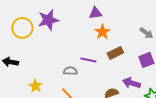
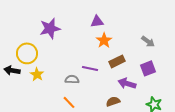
yellow circle: (22, 28) -> (27, 53), moved
purple arrow: (131, 83) -> (127, 83), moved
yellow star: (35, 86) -> (37, 74), moved

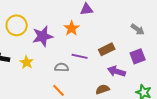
purple star: (50, 28) -> (43, 36), moved
orange star: (104, 40) -> (72, 28), moved
yellow circle: (27, 53) -> (17, 25), moved

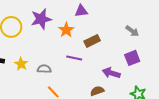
purple star: (43, 36) -> (41, 19), moved
brown rectangle: (107, 49) -> (92, 41), moved
gray semicircle: (62, 67) -> (44, 69), moved

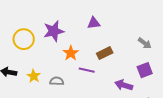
orange star: (66, 30) -> (71, 53), moved

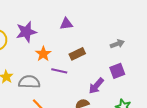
gray arrow: (145, 43) -> (117, 44), turned -56
gray semicircle: (57, 81) -> (29, 82), size x1.5
purple arrow: (124, 85) -> (96, 86), turned -66

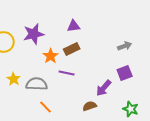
brown rectangle: (77, 54) -> (72, 49), moved

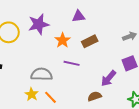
brown rectangle: (72, 49) -> (90, 41), moved
orange star: (51, 56) -> (63, 40), moved
yellow star: (14, 79) -> (32, 94), moved

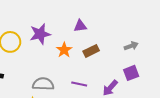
purple line: (72, 63) -> (79, 84), moved

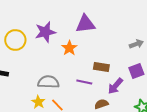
purple triangle: (80, 26) -> (85, 24), size x1.5
brown rectangle: (91, 51) -> (101, 67), moved, turned 35

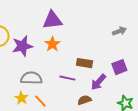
purple triangle: (85, 24) -> (52, 20), moved
purple star: (45, 32) -> (22, 46), moved
gray arrow: (136, 44) -> (119, 31), moved

